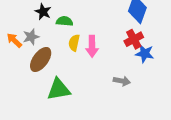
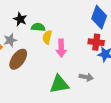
red cross: (134, 39) -> (96, 42), turned 35
yellow semicircle: (74, 43) -> (47, 37), moved
green triangle: (59, 89) -> (59, 84), moved

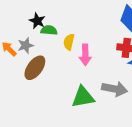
green semicircle: (38, 27) -> (49, 30), moved
gray arrow: (86, 77) -> (115, 89), size x1.5

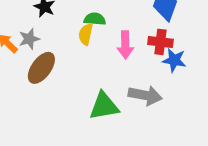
green semicircle: (49, 30) -> (95, 19), moved
pink arrow: (85, 55) -> (125, 45), moved

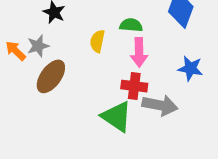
green semicircle: (95, 19) -> (131, 25), moved
red cross: (160, 42) -> (134, 86), moved
green triangle: (104, 106) -> (117, 116), turned 44

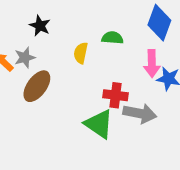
pink arrow: (139, 52) -> (152, 64), moved

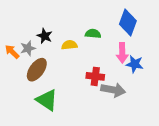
black star: (40, 26) -> (45, 36), moved
yellow semicircle: (81, 53) -> (69, 45), turned 72
green triangle: (99, 124) -> (47, 100), moved

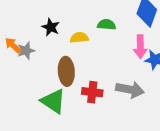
gray star: (28, 48) -> (26, 51), moved
brown ellipse: (37, 70) -> (66, 71), moved, turned -40
red cross: (95, 76) -> (92, 92), moved

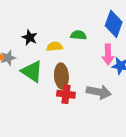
brown ellipse: (66, 71) -> (61, 76), moved
green triangle: (53, 101) -> (32, 72), moved

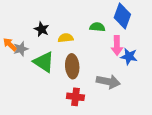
green semicircle: (78, 35) -> (97, 27), moved
red cross: (66, 94) -> (75, 97), moved

